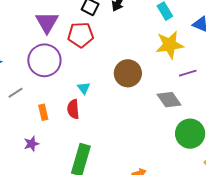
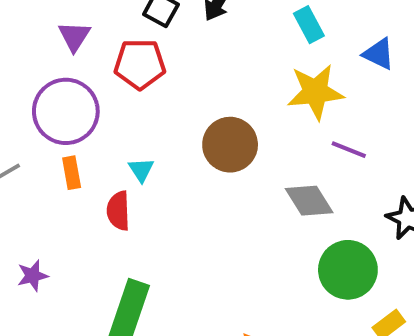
purple triangle: (47, 22) -> (74, 36), size x0.7
purple line: (188, 73) -> (349, 150), turned 36
orange rectangle: (43, 112) -> (72, 173), moved

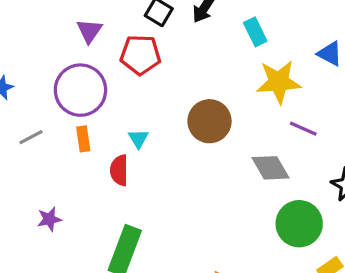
cyan rectangle: (309, 25) -> (255, 32), moved

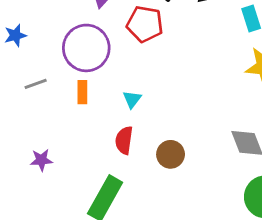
brown circle: (210, 121) -> (171, 154), moved, size x0.7
red semicircle: (119, 170) -> (124, 140), moved

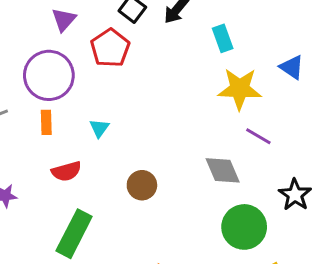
red pentagon: (145, 24) -> (110, 48), turned 30
red semicircle: (124, 140) -> (66, 171), moved, turned -112

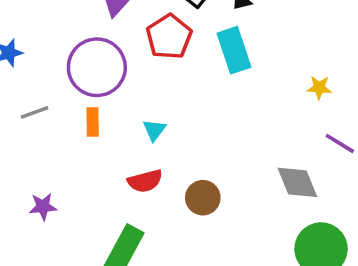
cyan rectangle: (223, 38) -> (234, 50), moved, size x1.4
yellow star: (240, 89) -> (319, 88), size x0.5
red semicircle: (66, 171) -> (145, 181), moved

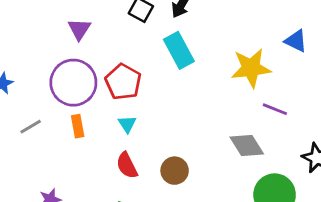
red pentagon: (169, 37) -> (123, 82), moved
yellow star: (319, 88) -> (251, 68), size x2.0
red semicircle: (145, 181) -> (127, 165), turned 88

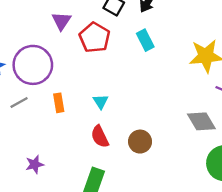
cyan rectangle: (179, 50) -> (145, 40), size x0.7
red pentagon: (123, 82) -> (95, 37), moved
purple circle: (73, 83) -> (33, 65), moved

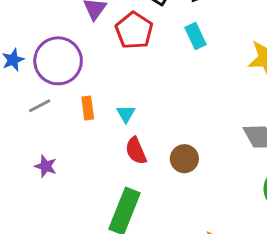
cyan triangle: (101, 102) -> (126, 114), moved
purple star: (35, 164) -> (46, 166), moved, turned 30

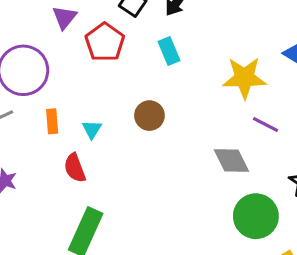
red semicircle: (136, 151) -> (75, 168), moved
brown circle: (184, 159) -> (149, 116), moved

